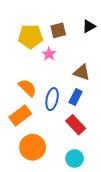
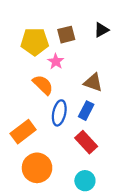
orange semicircle: (27, 88) -> (43, 85), moved

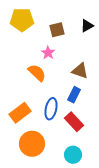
yellow pentagon: (35, 42) -> (22, 20), moved
blue ellipse: (59, 113) -> (51, 109), moved

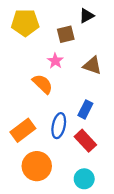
black triangle: (87, 26) -> (86, 16), moved
brown triangle: (80, 71) -> (92, 65), moved

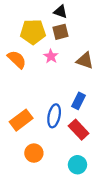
black triangle: (86, 16) -> (60, 12), moved, turned 48
yellow pentagon: (25, 23) -> (33, 32), moved
orange semicircle: (43, 84) -> (17, 59), moved
orange circle: (37, 166) -> (34, 153), size x0.7

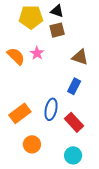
yellow pentagon: (33, 32) -> (31, 17), moved
pink star: (51, 56) -> (37, 53), moved
blue rectangle: (79, 101) -> (74, 86), moved

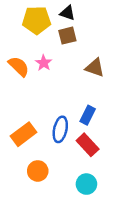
blue rectangle: (74, 86) -> (88, 115), moved

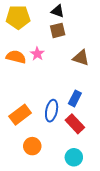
yellow pentagon: (37, 20) -> (18, 17), moved
orange semicircle: (19, 66) -> (16, 57), turned -30

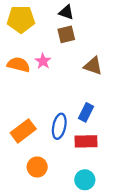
red rectangle: (75, 124) -> (86, 141), turned -48

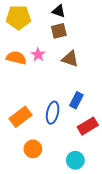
brown triangle: (93, 66) -> (70, 59), moved
red rectangle: (86, 141) -> (88, 126), moved, turned -30

